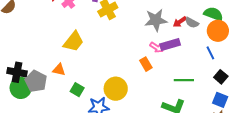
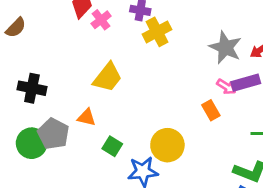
gray star: (156, 20) -> (225, 47), turned 30
black cross: (17, 72) -> (32, 88), moved

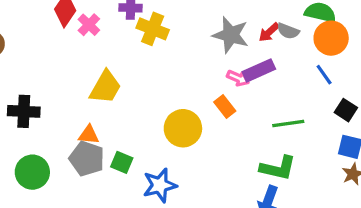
yellow cross: (157, 32) -> (153, 29), turned -32
gray pentagon: (53, 134) -> (87, 159), moved
yellow circle: (167, 145) -> (183, 128), moved

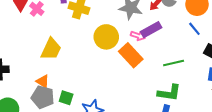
orange rectangle: (225, 107) -> (131, 55), size x1.6
yellow circle: (183, 128) -> (106, 37), moved
orange triangle: (89, 135) -> (43, 81), turned 32

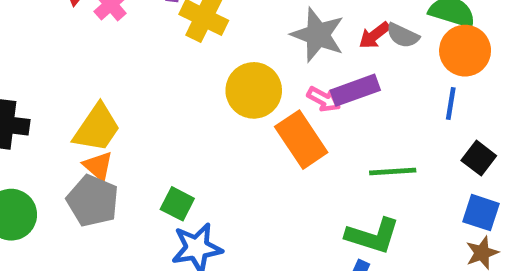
blue line: (194, 29) -> (451, 104), turned 40
yellow trapezoid: (51, 49) -> (97, 128), moved
green square: (66, 98) -> (177, 204), moved

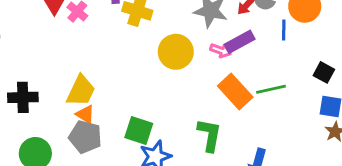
blue line: (451, 104) -> (284, 30), moved
orange rectangle: (301, 140) -> (235, 91), moved
green square: (177, 204) -> (139, 131), size x1.4
green L-shape: (373, 236) -> (209, 135), moved, turned -88

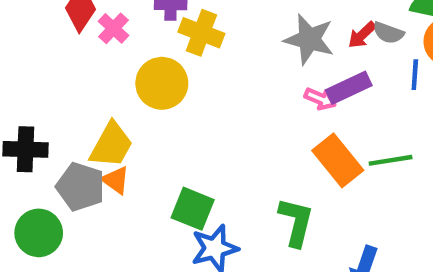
yellow circle: (176, 52) -> (162, 83), moved
gray pentagon: (85, 137) -> (80, 187), moved

